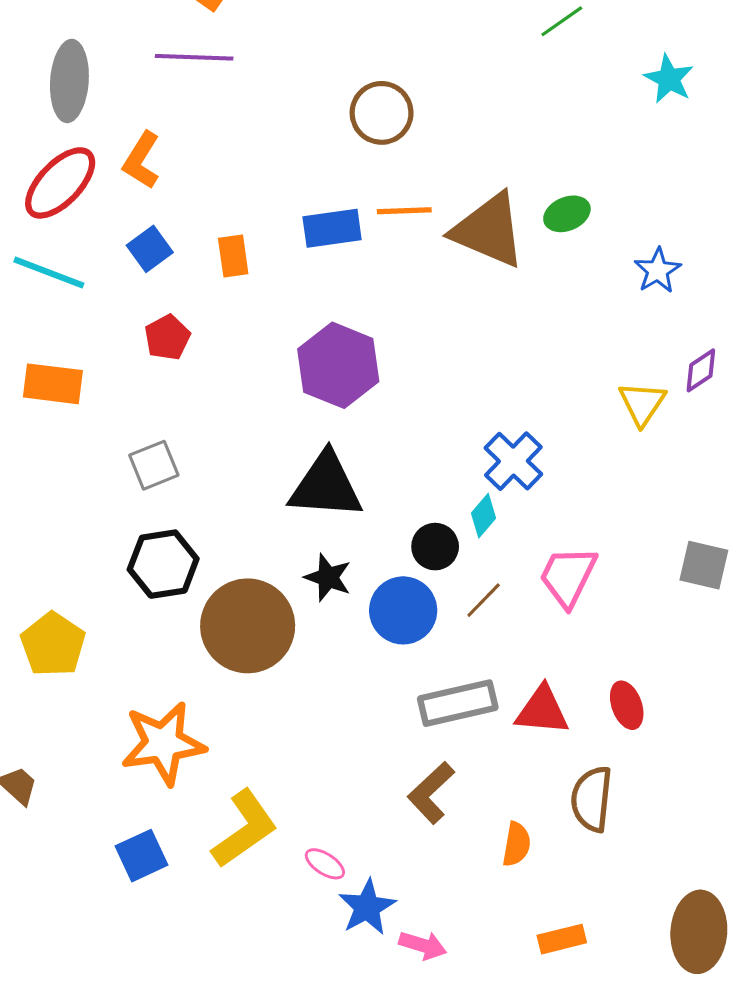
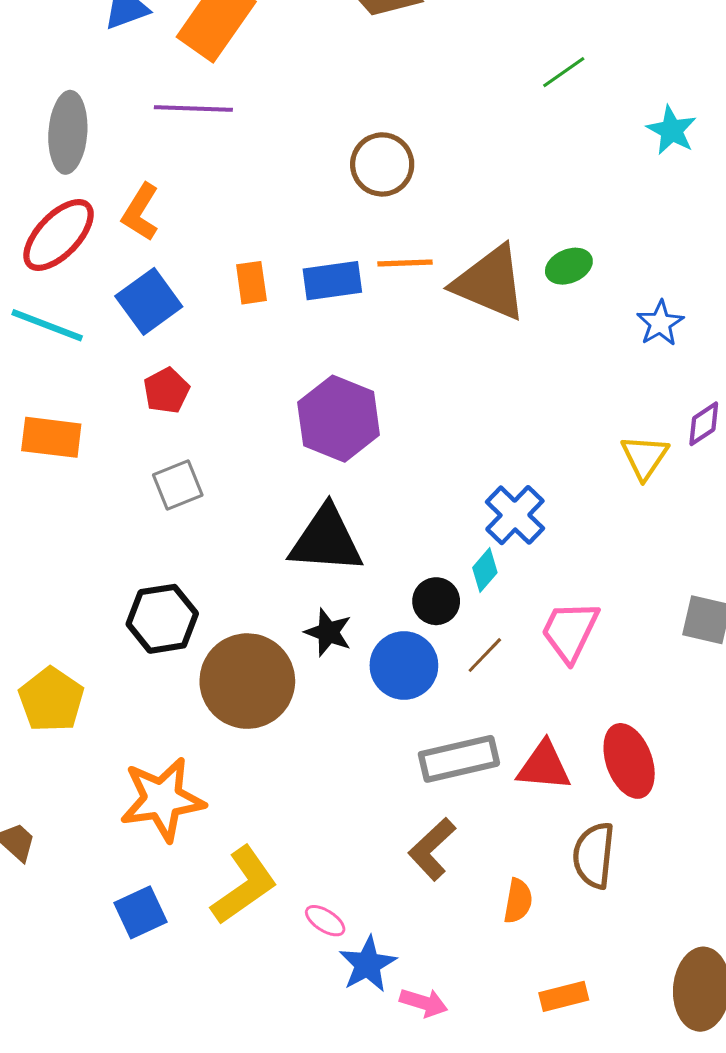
blue square: (150, 249) -> (149, 301), size x1.4
orange rectangle: (233, 256) -> (251, 283), moved
gray square: (154, 465) -> (178, 485), moved
red ellipse: (627, 705) -> (629, 761), size x1.5

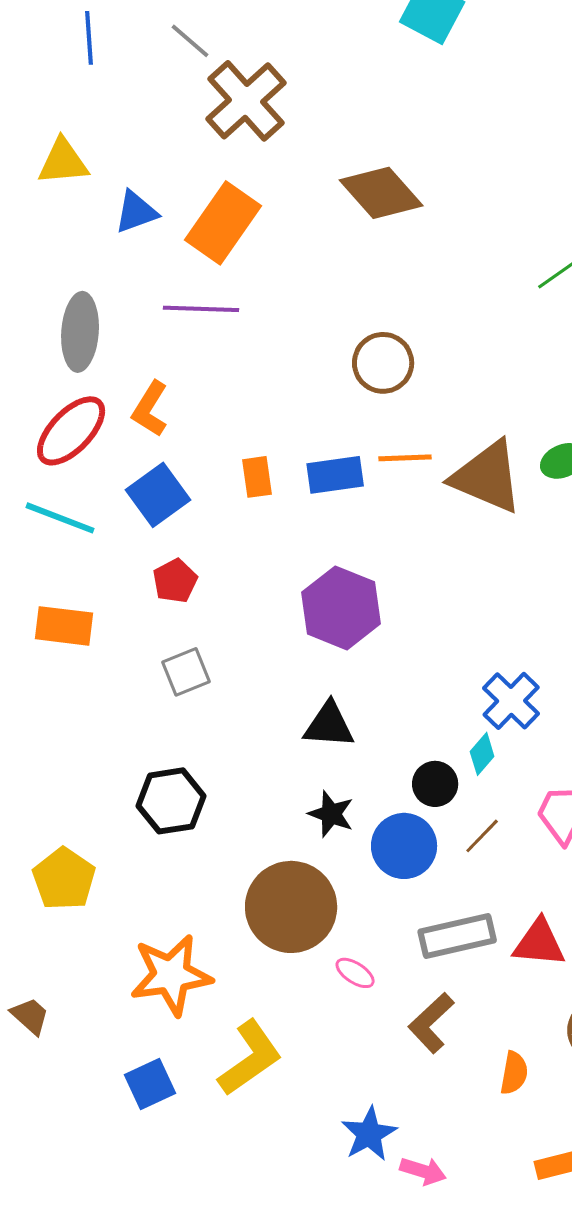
black triangle: (326, 540) -> (329, 725), size x0.7
brown circle: (247, 681) -> (291, 907), moved
pink ellipse: (325, 921) -> (355, 973), moved

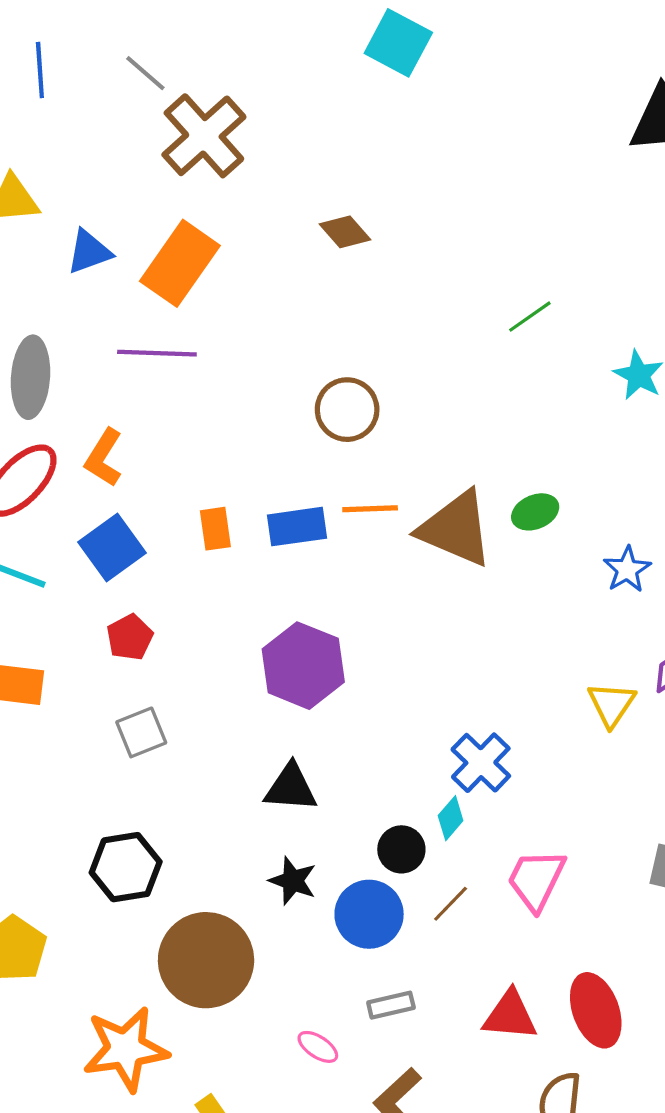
brown diamond: (381, 193) -> (345, 232), size x0.6
brown circle: (291, 907) -> (206, 960), moved
gray rectangle: (457, 936) -> (391, 1005), moved, size x0.6

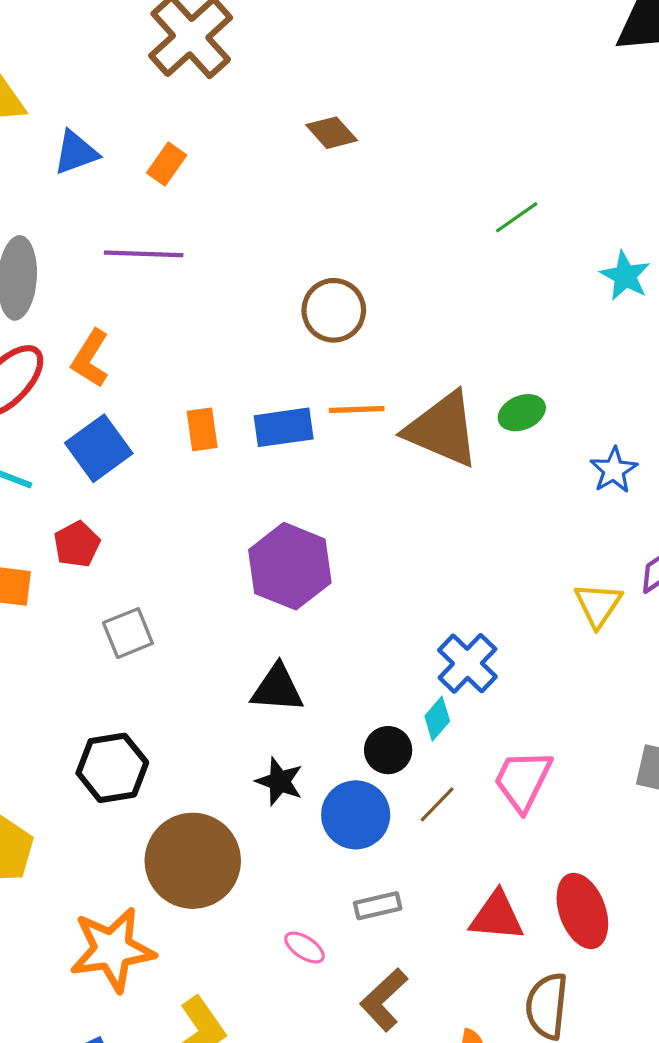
orange rectangle: (180, 263) -> (167, 164), size x0.5
red pentagon: (130, 637) -> (77, 544), moved

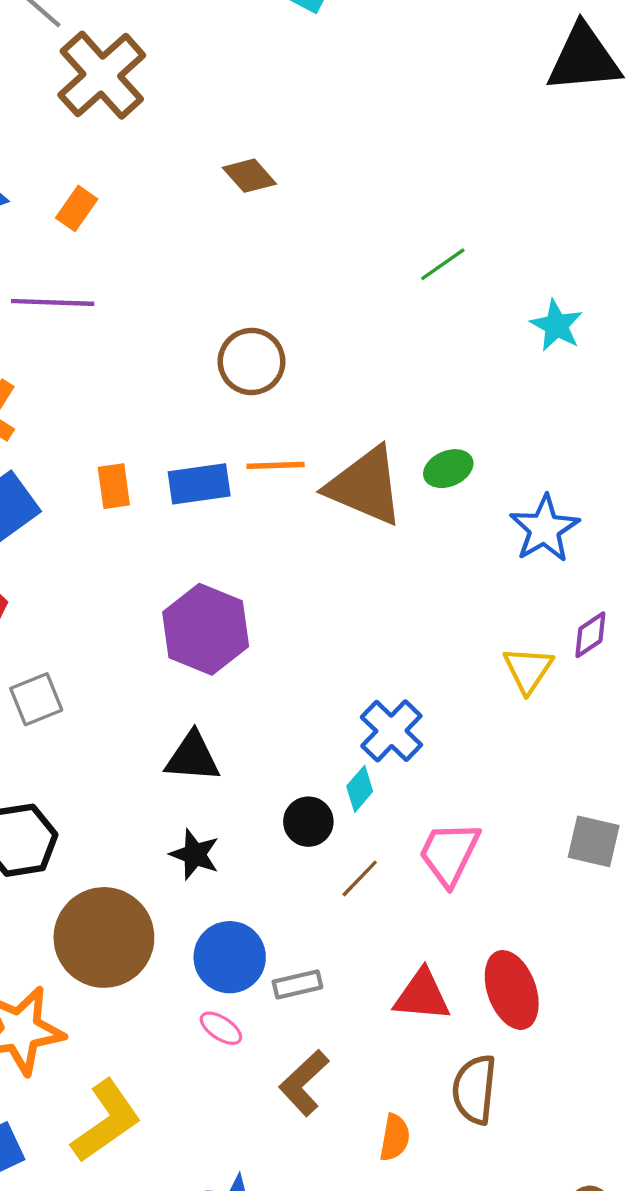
blue star: (614, 470) -> (544, 529), size x1.4
blue circle: (356, 815) -> (230, 957), moved

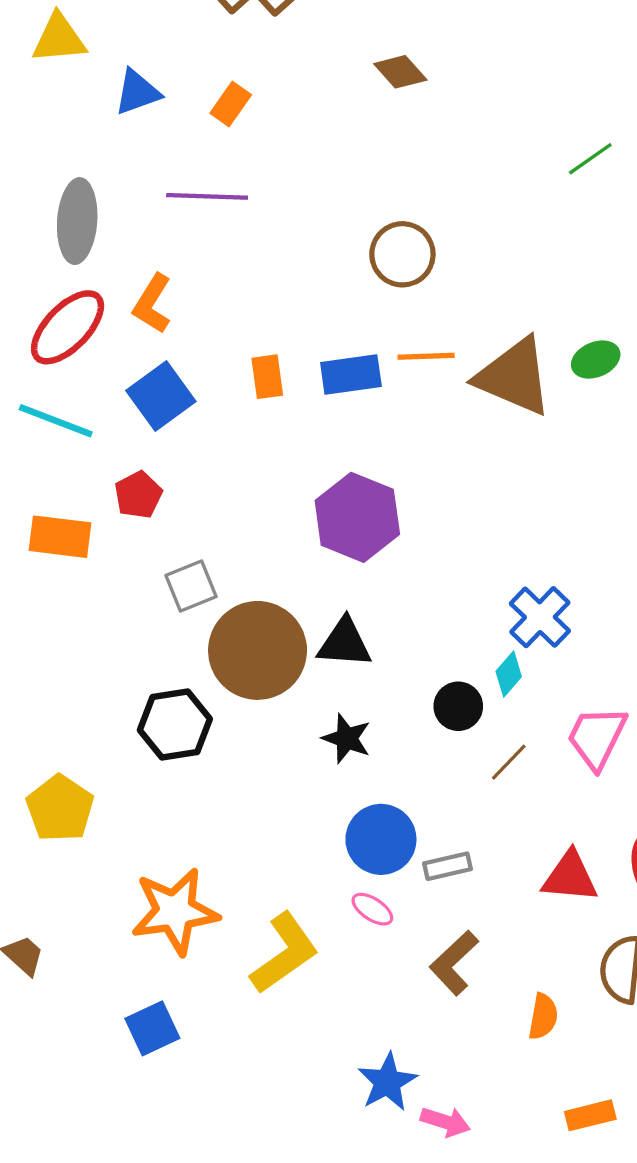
brown circle: (104, 937) -> (258, 650), moved
yellow L-shape: (106, 1121) -> (284, 953), moved

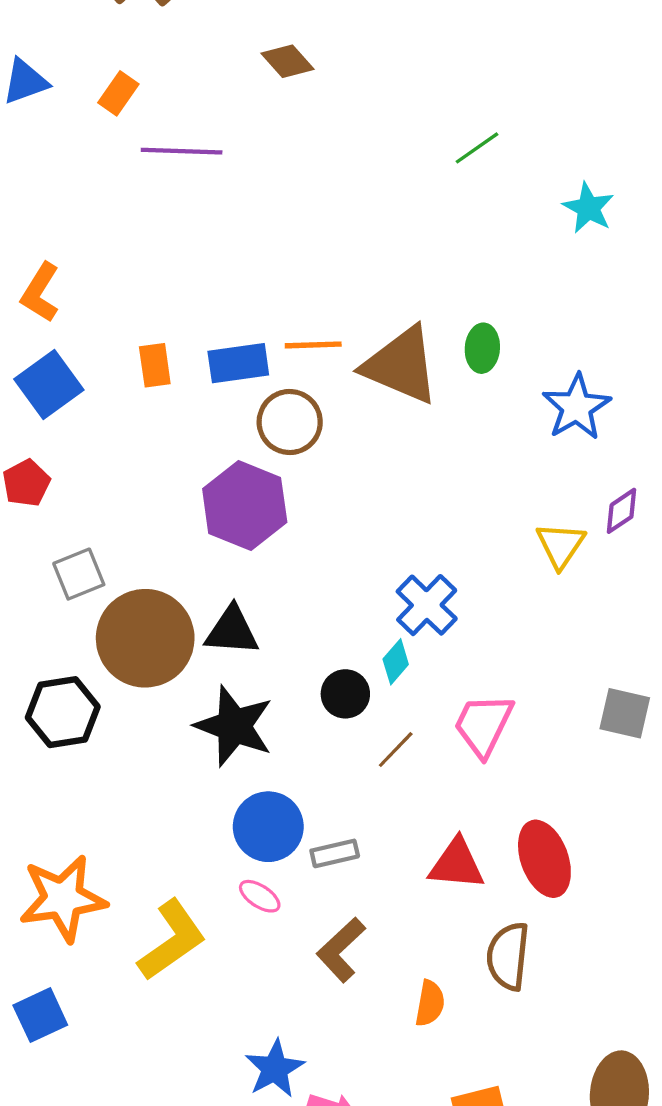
purple line: (207, 196) -> (182, 151), moved
brown circle: (402, 254) -> (290, 422), moved
green ellipse: (596, 360) -> (482, 348), turned -63
black star: (347, 738) -> (234, 726), size x1.6

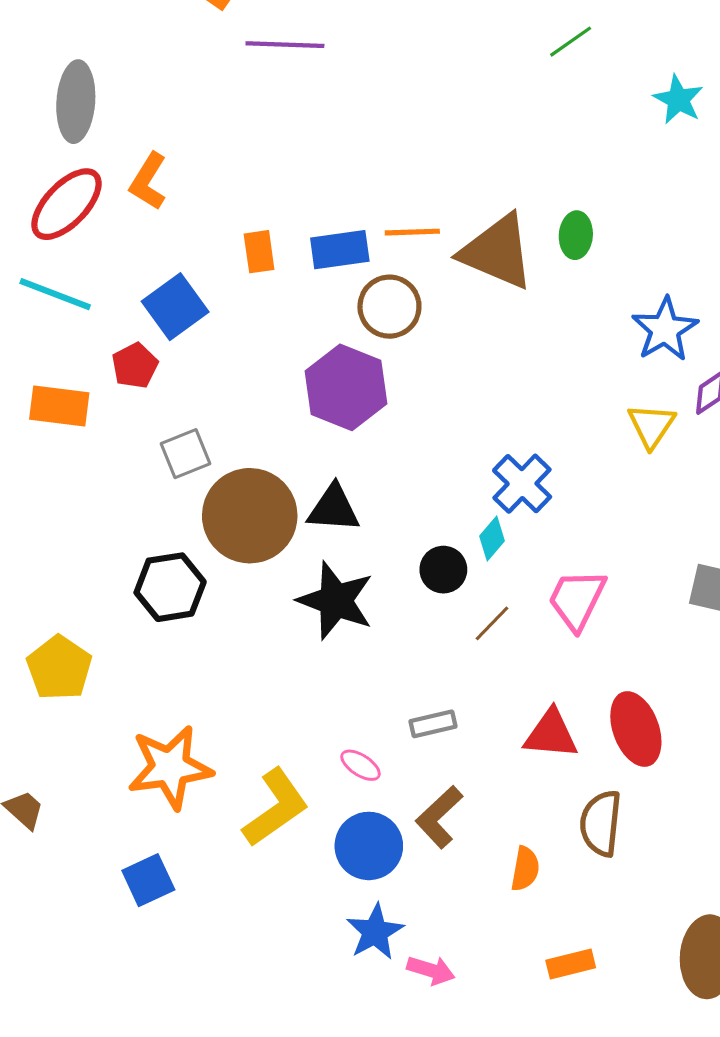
blue square: (49, 385) -> (175, 307), moved
blue star: (577, 407) -> (665, 329), moved
blue circle: (268, 827) -> (369, 846), moved

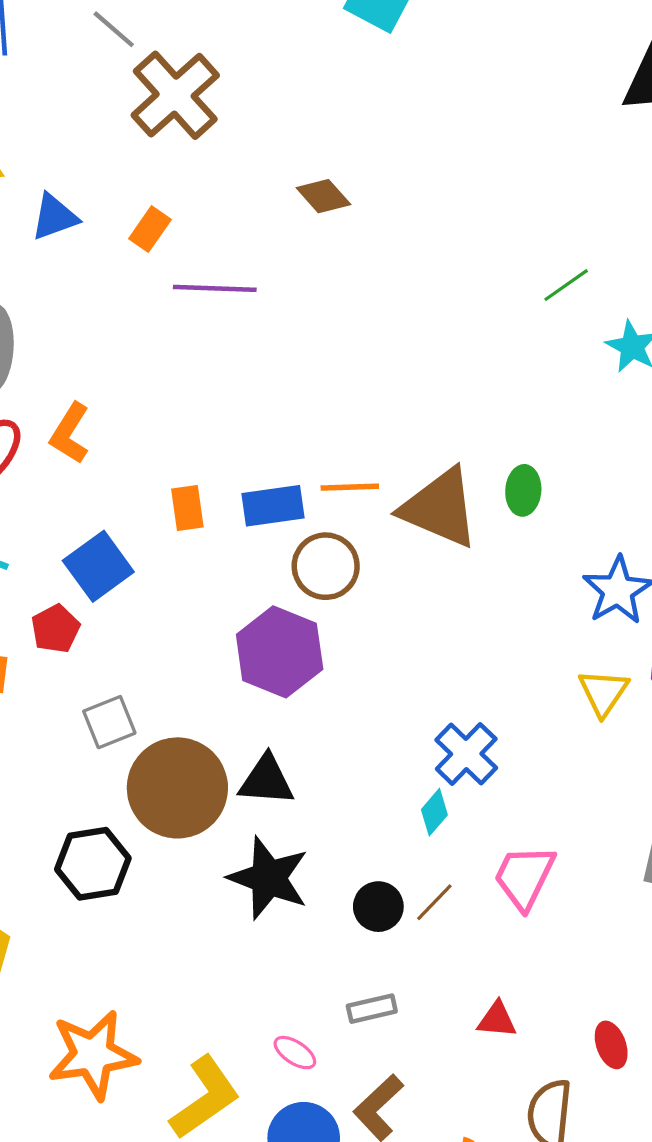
green line: (571, 42) -> (566, 285), moved
black circle: (443, 570) -> (378, 907), moved
red ellipse: (636, 729) -> (611, 1045), moved, size x0.6
red triangle: (551, 734) -> (497, 1020), size x0.7

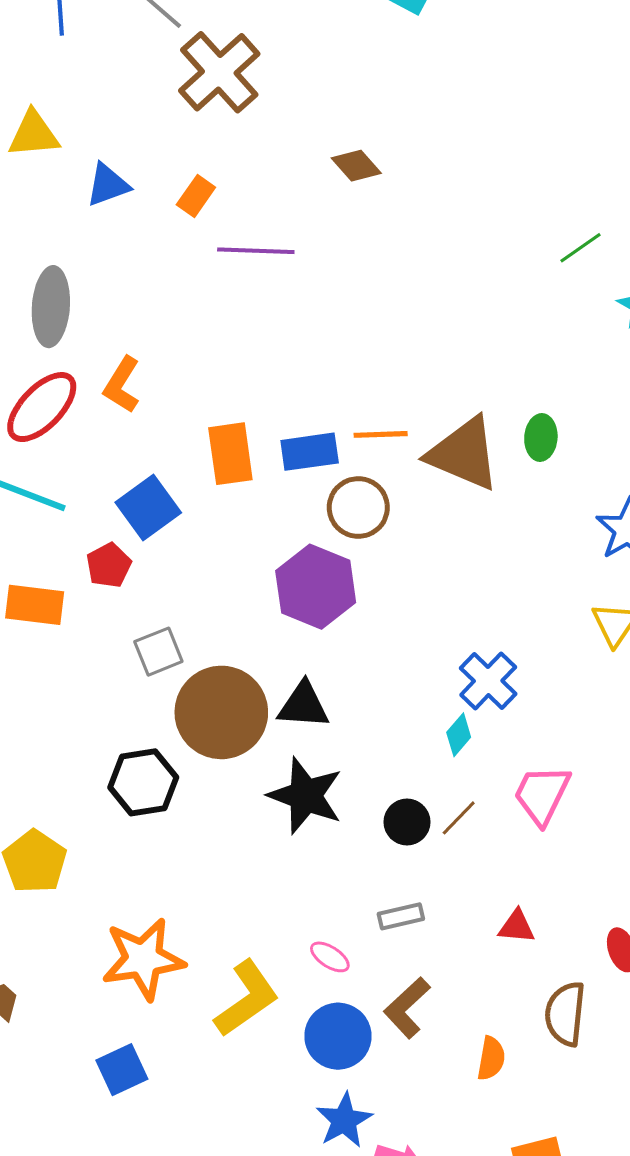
orange rectangle: (187, 508) -> (230, 454), size x1.5

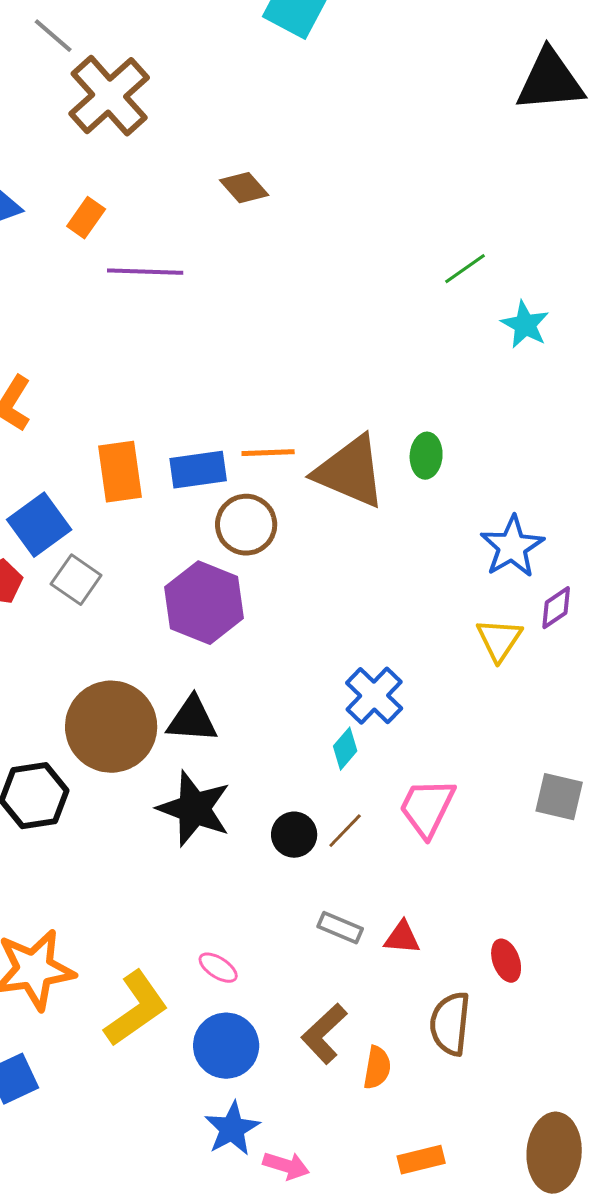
gray square: (158, 652) -> (76, 580), moved, turned -33
gray rectangle: (401, 916) -> (340, 928), moved, turned 36
brown L-shape: (407, 1008) -> (324, 1034), moved

